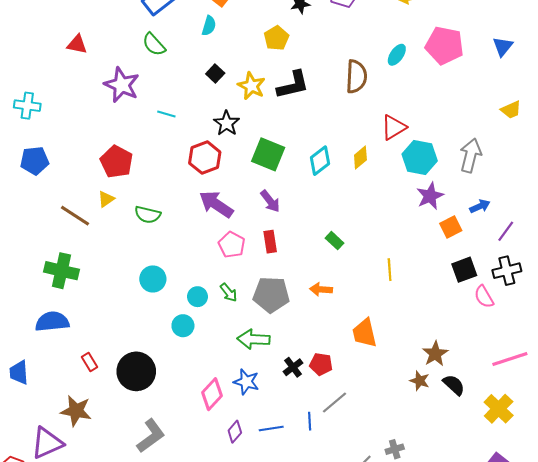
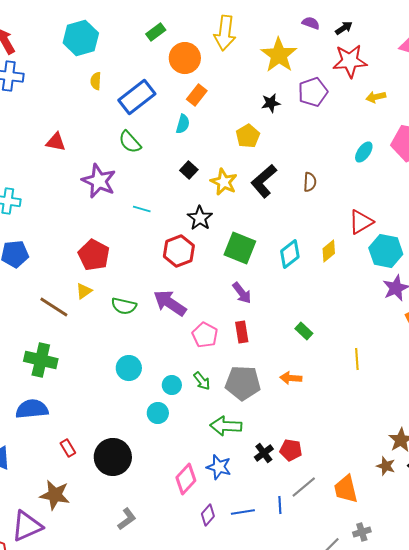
brown semicircle: (356, 77) -> (310, 182), moved, size x0.6
black L-shape: (293, 85) -> (264, 181), turned 152
purple arrow: (216, 204) -> (170, 303), moved
orange trapezoid: (365, 333) -> (346, 489), moved
gray L-shape: (151, 436) -> (127, 519), size x0.7

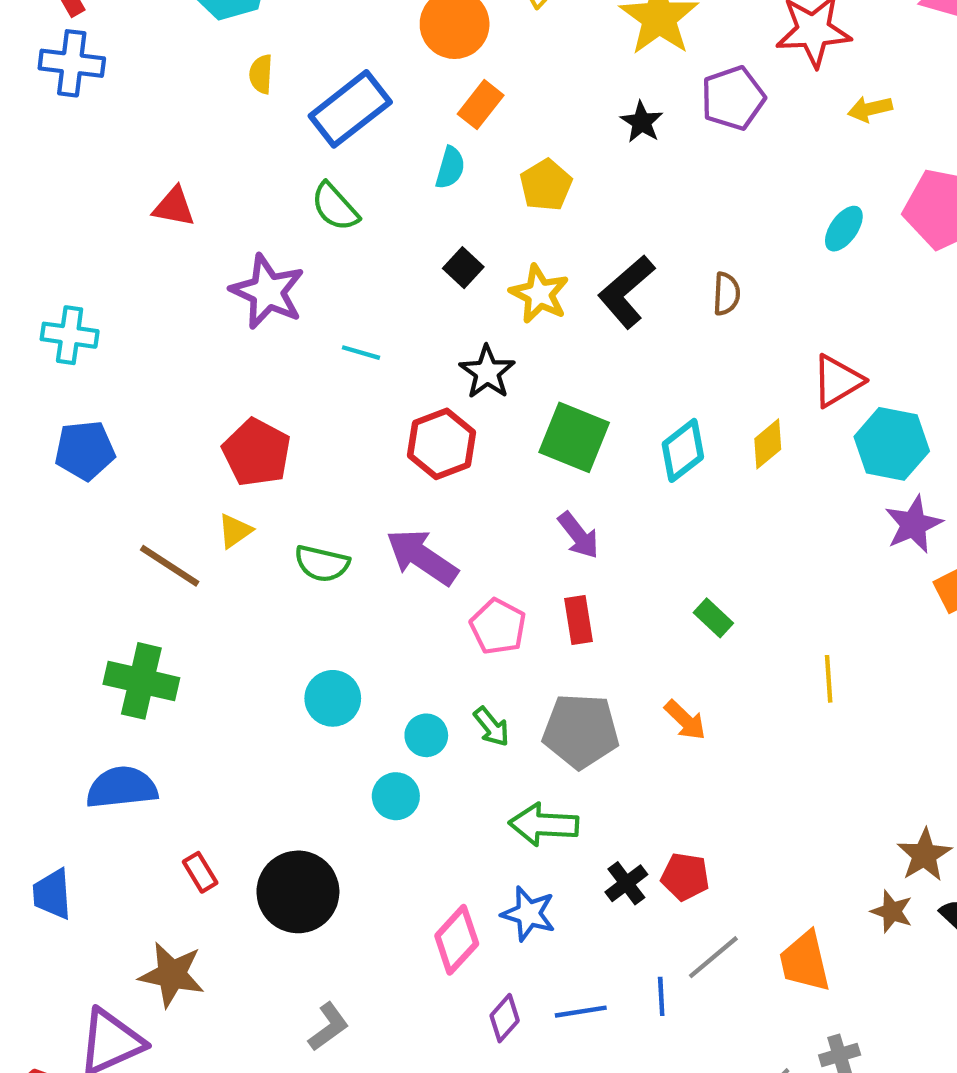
black star: (271, 103) -> (642, 122), turned -30
yellow pentagon: (248, 136) -> (546, 185), moved
orange arrow: (291, 378) -> (685, 720), turned -140

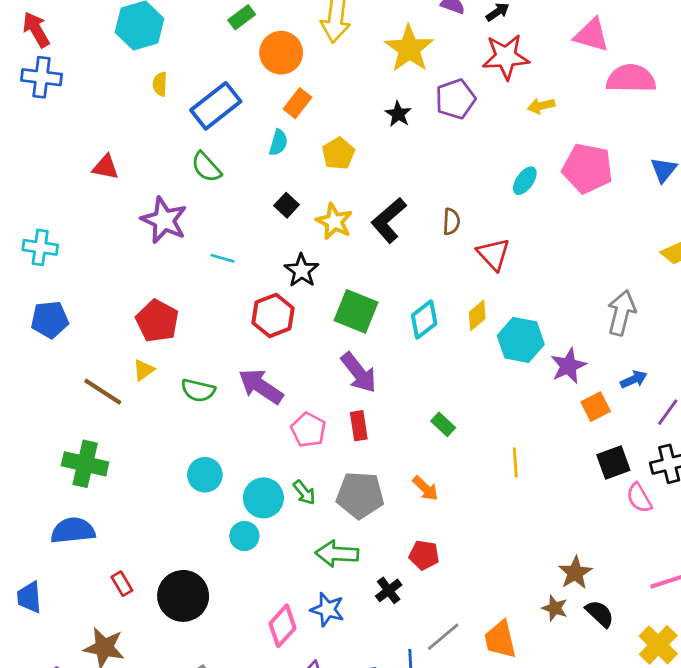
red triangle: (837, 381) -> (494, 254), moved, turned -42
cyan hexagon: (892, 444) -> (521, 340), moved
purple arrow: (579, 535) -> (359, 373), size x1.4
cyan circle: (426, 735) -> (263, 498), size x1.5
red pentagon: (685, 877) -> (424, 555), moved

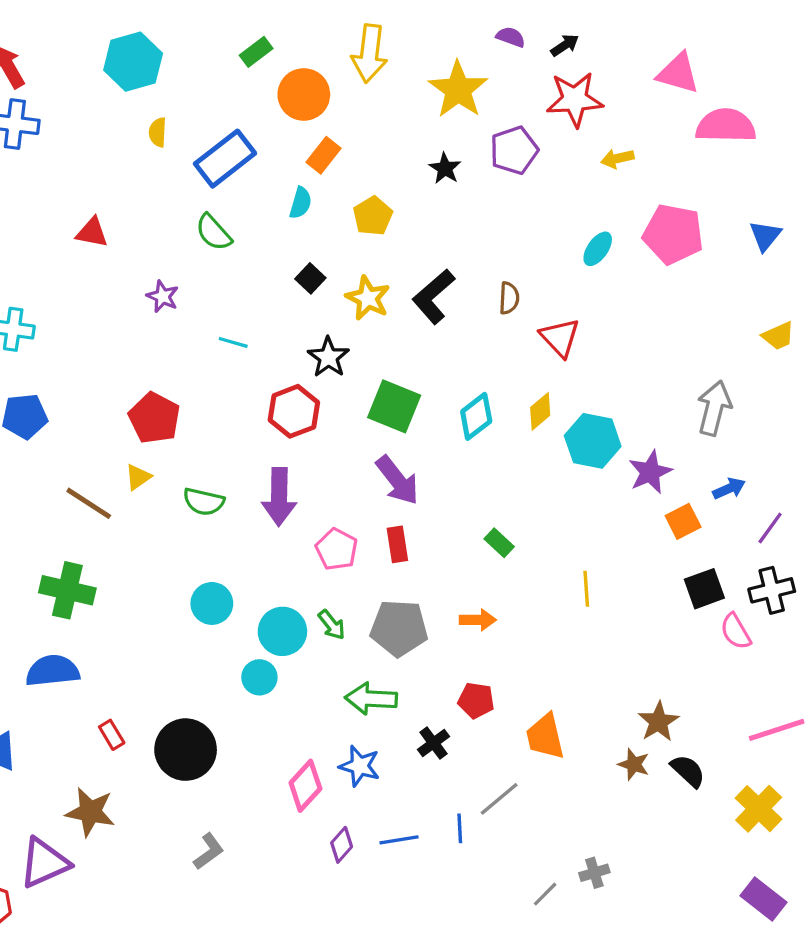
purple star: (164, 220) -> (163, 296), size x0.6
purple arrow: (261, 386) -> (279, 497), turned -123
orange arrow: (425, 488) -> (478, 620), turned -44
orange trapezoid: (500, 639) -> (545, 736), moved

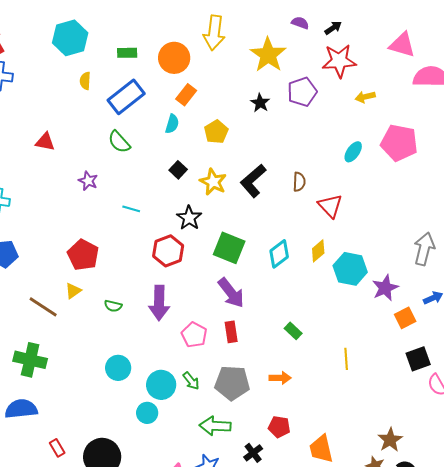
green rectangle: (256, 52) -> (127, 53), moved, turned 36
green semicircle: (204, 502) -> (113, 306), size x0.7

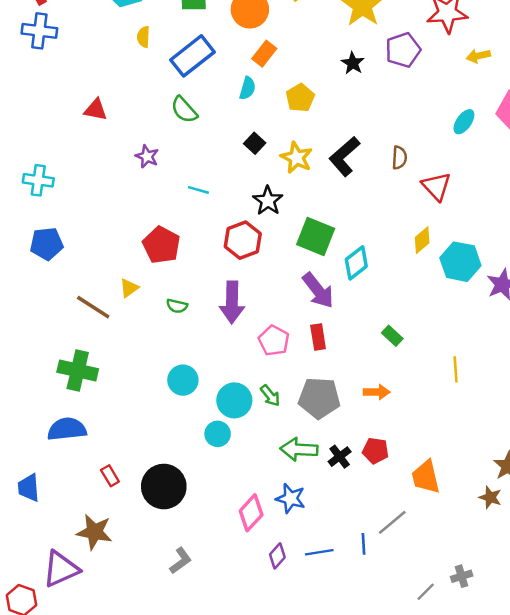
cyan diamond: (279, 254) -> (356, 263), moved
red pentagon: (83, 255) -> (161, 245), moved
black cross: (253, 453) -> (340, 457), moved

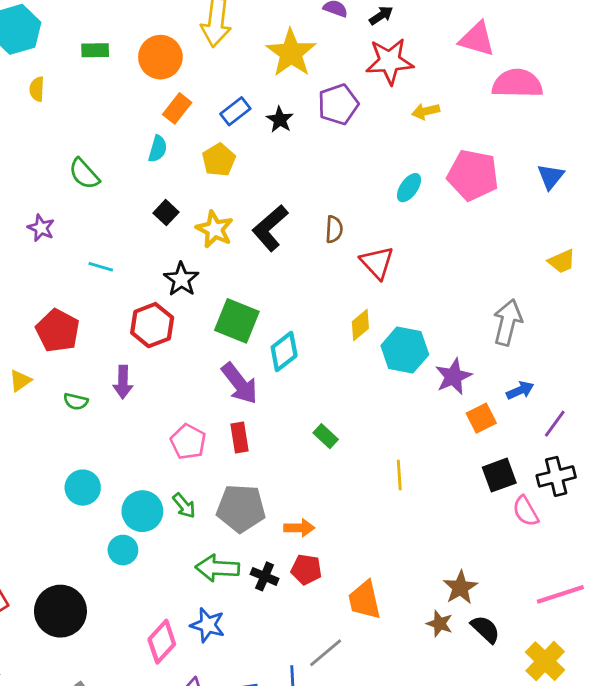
blue rectangle: (192, 56) -> (235, 111), moved, size x0.6
purple arrow: (232, 302) -> (123, 382), moved, size x0.7
orange arrow: (377, 392) -> (299, 528), moved
black cross: (340, 457) -> (265, 576), turned -30

